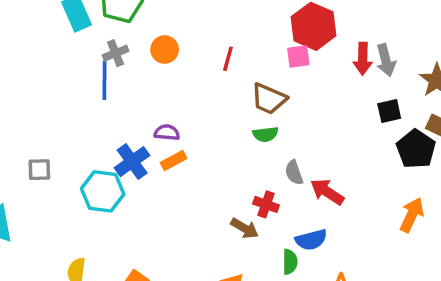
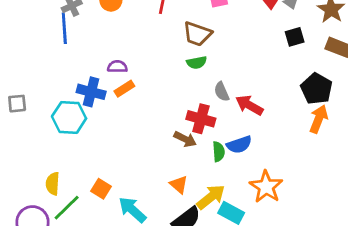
black pentagon: (416, 149) -> (317, 89), moved
blue cross: (132, 162) -> (91, 92), turned -36
red cross: (266, 204) -> (201, 119), size x1.4
green semicircle: (290, 262) -> (219, 152), moved

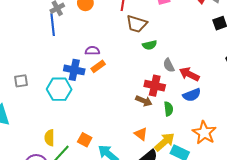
brown trapezoid: (197, 34) -> (137, 24), moved
blue semicircle: (239, 145) -> (192, 95), moved

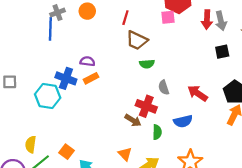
red arrow: (189, 74) -> (198, 93), moved

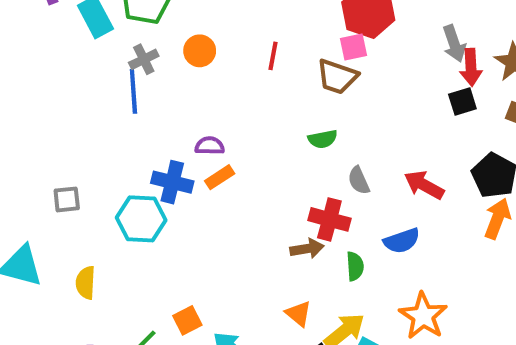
red arrow: (207, 20) -> (471, 67), moved
brown trapezoid: (137, 40) -> (337, 77), moved
brown arrow: (133, 120) -> (307, 249), turned -35
yellow semicircle: (31, 144) -> (86, 283), moved
orange square: (66, 152) -> (187, 320), turned 32

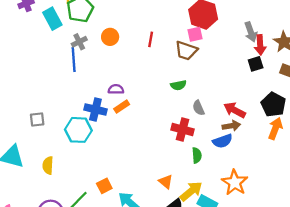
brown arrow: (307, 249) -> (231, 126), moved

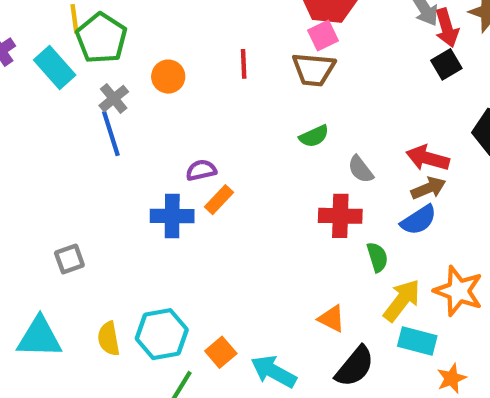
cyan hexagon: (78, 130) -> (162, 334), moved
yellow arrow: (191, 191) -> (402, 300), moved

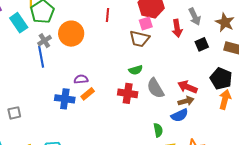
red arrow: (447, 28) -> (177, 28), moved
red line: (244, 64) -> (107, 15), moved
orange circle: (168, 77) -> (71, 34), size x1.6
gray semicircle: (361, 169) -> (155, 88), size x1.5
red cross: (340, 216) -> (128, 93), moved

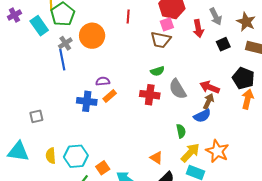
brown arrow: (186, 101) -> (208, 101), turned -49

